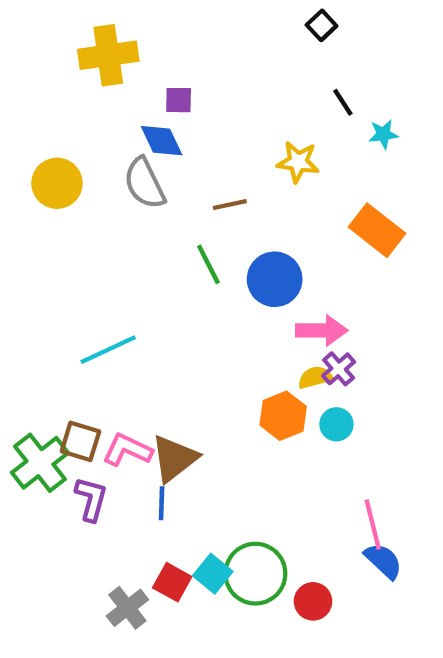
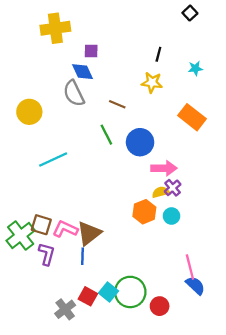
black square: (322, 25) -> (190, 13), moved
black line: (343, 102) -> (158, 54), moved, turned 48
yellow circle: (57, 183) -> (29, 112), moved
brown line: (230, 205) -> (117, 104), turned 35
cyan line: (108, 350) -> (53, 160), moved

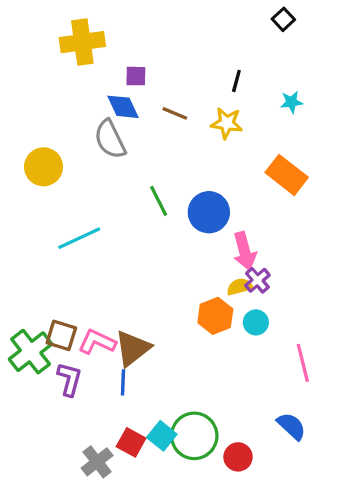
brown line: (117, 104) -> (175, 113), moved
pink arrow: (164, 168) -> (244, 251), turned 75
pink line: (190, 267) -> (303, 363), moved

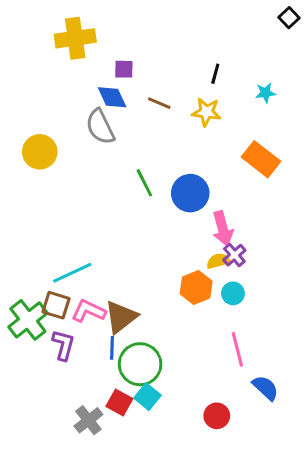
black square: (283, 19) -> (289, 18), moved
cyan line: (79, 238) -> (72, 273), moved
pink line: (303, 363) -> (237, 349), moved
green circle: (194, 436) -> (140, 364), moved

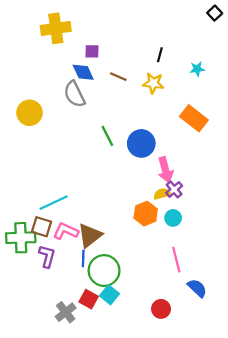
green cross: (28, 320) -> (21, 238), turned 36

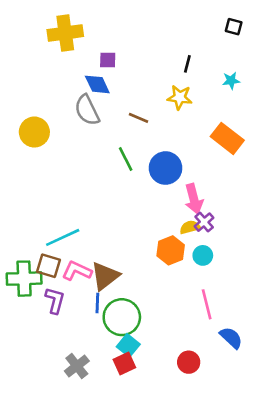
black square: (215, 13) -> (234, 27), moved, turned -32
brown line: (118, 77) -> (139, 118), moved
red square: (89, 299) -> (124, 363), moved, turned 36

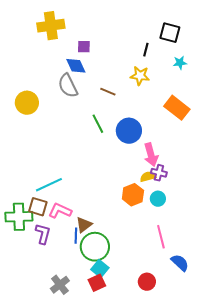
black square: (234, 27) -> (170, 33), moved, size x1.5
purple cross: (204, 222) -> (159, 173), turned -35
brown triangle: (105, 276) -> (84, 225), moved, size x0.7

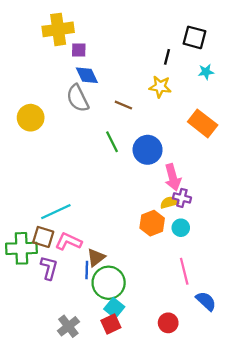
purple square: (84, 47) -> (79, 50), moved

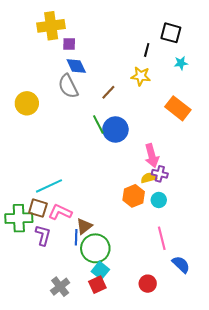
brown line: (123, 105) -> (108, 92), turned -70
blue circle: (148, 150) -> (115, 130), moved

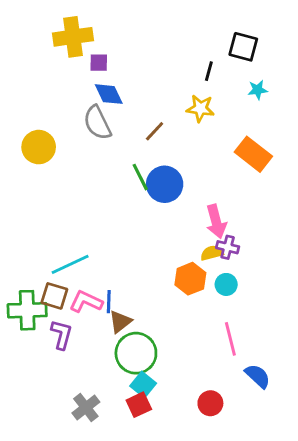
blue line: (76, 237) -> (109, 302), moved

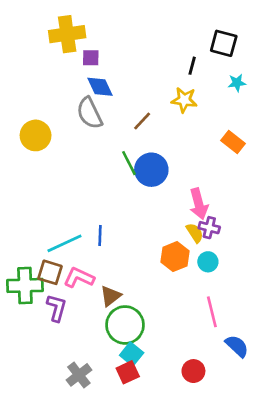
orange rectangle: (253, 154) -> (233, 142), size x0.7
yellow semicircle: (212, 253) -> (195, 233), turned 72
blue line: (109, 302) -> (100, 235), moved

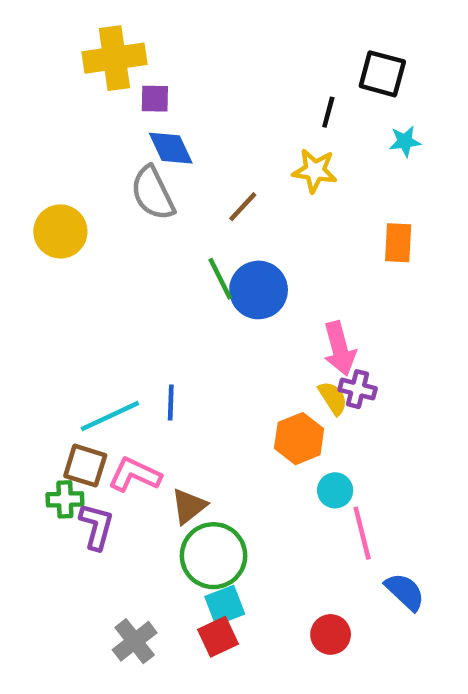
orange rectangle: (233, 142) -> (398, 243), turned 55
cyan circle: (208, 262) -> (335, 490), moved
green cross: (25, 285) -> (65, 499), moved, size x0.6
cyan square: (132, 354) -> (225, 605), turned 30

